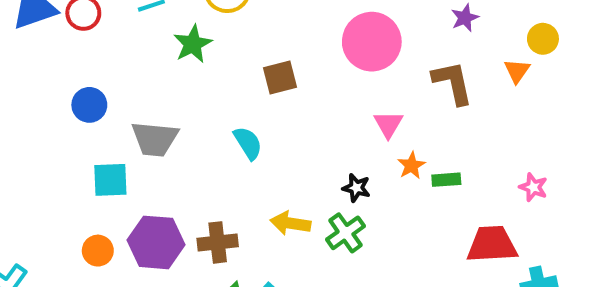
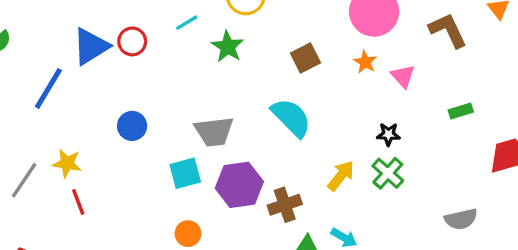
blue circle: (89, 105) -> (132, 126), moved
cyan semicircle: (248, 143) -> (291, 118), size x1.5
orange star: (411, 165) -> (365, 62), moved
yellow arrow: (290, 223) -> (341, 176), turned 132
purple hexagon: (156, 242) -> (239, 185), moved

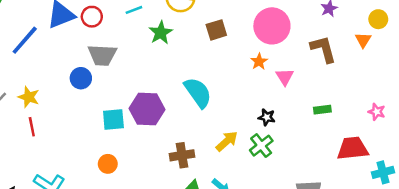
brown square: (305, 58) -> (216, 30), moved
gray trapezoid: (214, 132) -> (102, 55), moved
purple hexagon: (239, 185) -> (147, 109), moved

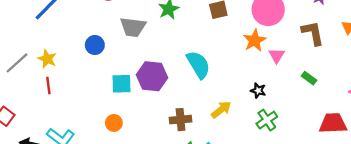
gray trapezoid: (102, 55) -> (133, 27), moved
orange star: (259, 62) -> (255, 40), size x1.5
green rectangle: (322, 110) -> (309, 78), moved, turned 40
green cross: (261, 146) -> (267, 120), moved

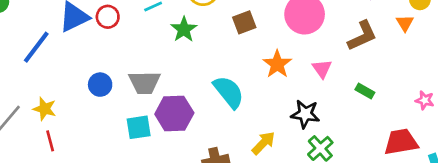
gray trapezoid: (133, 27) -> (145, 82), moved
brown L-shape: (313, 33) -> (362, 36), turned 84
orange star: (255, 40) -> (277, 64), moved
black star: (258, 91) -> (305, 114), size x1.5

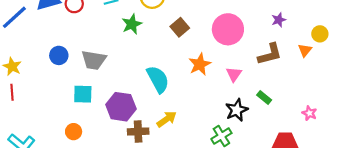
brown square: (244, 22) -> (180, 27), turned -30
purple hexagon: (174, 113) -> (121, 107), moved
black star: (305, 114) -> (237, 110), moved, turned 30
yellow arrow: (263, 143) -> (167, 119), moved

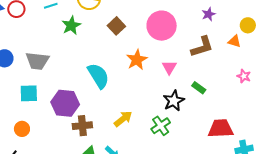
orange triangle: (305, 50) -> (235, 41), turned -48
pink star: (309, 113) -> (244, 76), moved
yellow arrow: (167, 119) -> (123, 119), moved

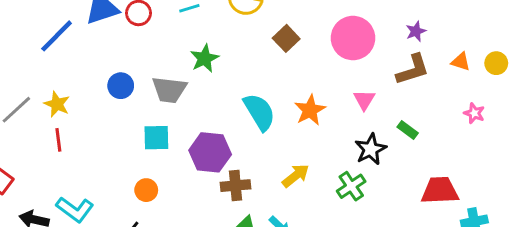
purple star: (209, 14) -> (416, 31), moved
green star: (71, 25) -> (204, 58), moved
yellow circle: (248, 25) -> (496, 63), moved
orange star: (137, 60) -> (310, 110), moved

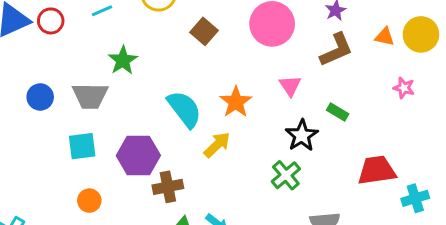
yellow circle: (496, 63) -> (421, 34), size x1.5
yellow arrow: (296, 176) -> (217, 145), moved
orange circle: (146, 190) -> (89, 201), moved

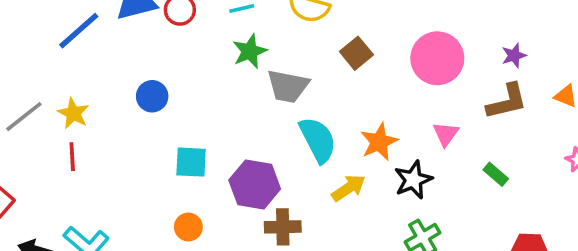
green star: (123, 60) -> (250, 51), moved
gray trapezoid: (90, 96) -> (288, 86), moved
black star: (302, 135) -> (413, 180), moved

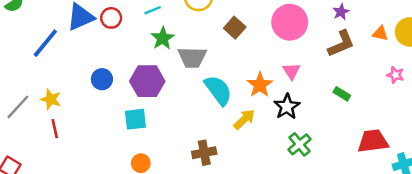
pink triangle: (446, 134) -> (291, 71), moved
purple hexagon: (255, 185) -> (147, 81), moved

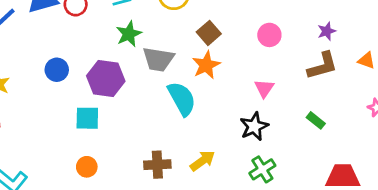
pink circle: (290, 22) -> (269, 35), size x0.6
orange star: (260, 85) -> (206, 65), moved
yellow arrow: (244, 119) -> (203, 161), moved

